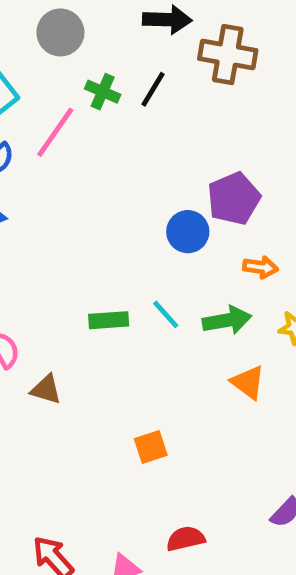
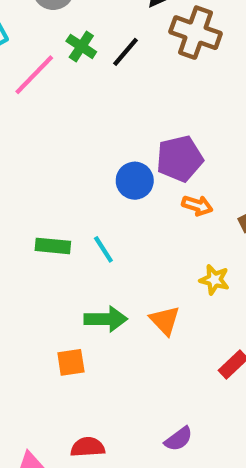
orange arrow: (260, 267) -> (197, 205), moved
green arrow: (227, 320) -> (106, 319), moved

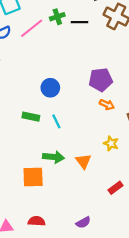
green cross: (81, 46) -> (57, 17), turned 32
black line: (125, 52) -> (79, 22), turned 42
blue circle: (135, 181) -> (50, 88), moved
orange square: (71, 362) -> (33, 177), size x1.5

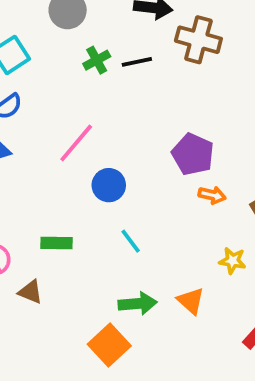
pink line: (32, 28) -> (76, 143), moved
purple pentagon: (101, 80) -> (193, 154), turned -30
green rectangle: (31, 117) -> (57, 243), moved
orange square: (33, 177) -> (109, 345), turned -30

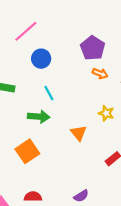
green arrow: (138, 304) -> (39, 117), moved

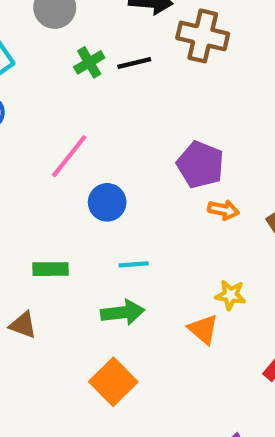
cyan line: (49, 93) -> (134, 264), turned -56
yellow star: (106, 113) -> (230, 295), moved

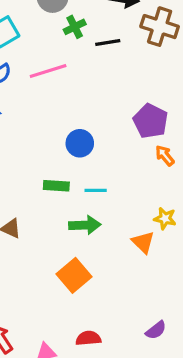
green cross: (89, 62) -> (75, 27), moved
pink line: (69, 156) -> (48, 71), moved, turned 30
orange arrow: (223, 210) -> (165, 156), turned -145
green rectangle: (51, 269) -> (56, 186), moved

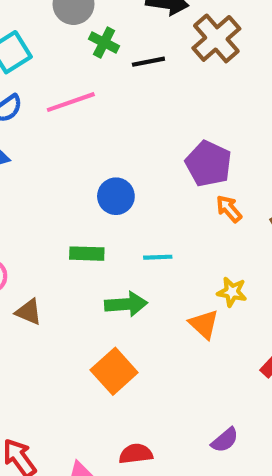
green cross: (75, 27) -> (104, 43), turned -35
brown cross: (160, 27) -> (216, 38), turned 33
cyan line: (96, 190) -> (158, 257), moved

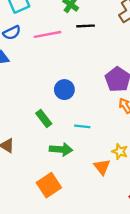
black line: (148, 62) -> (86, 26), moved
green rectangle: (87, 254) -> (44, 118), turned 42

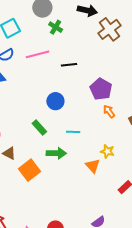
black line: (86, 26) -> (69, 65), moved
orange square: (49, 185) -> (30, 170), moved

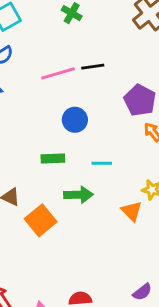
pink line: (37, 54) -> (58, 73), moved
green rectangle: (39, 128) -> (53, 158), turned -49

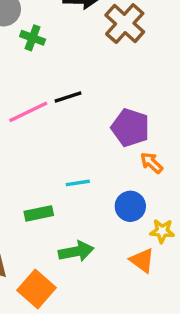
blue circle: (75, 120) -> (130, 206), moved
cyan line: (102, 163) -> (78, 183), moved

